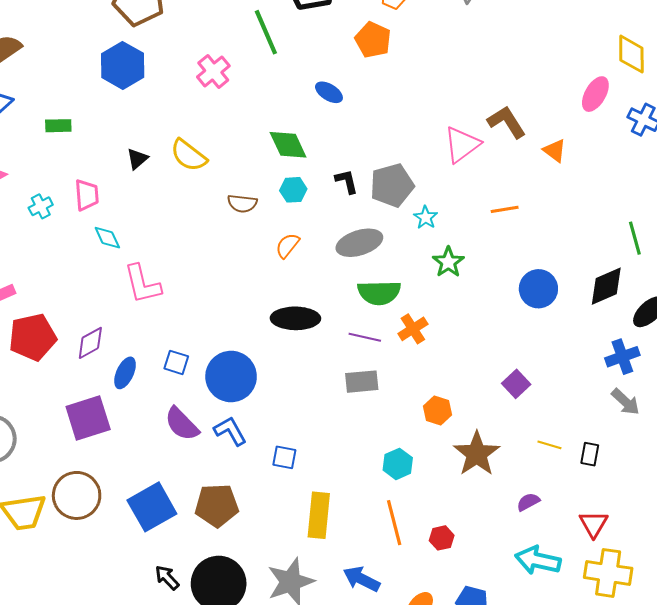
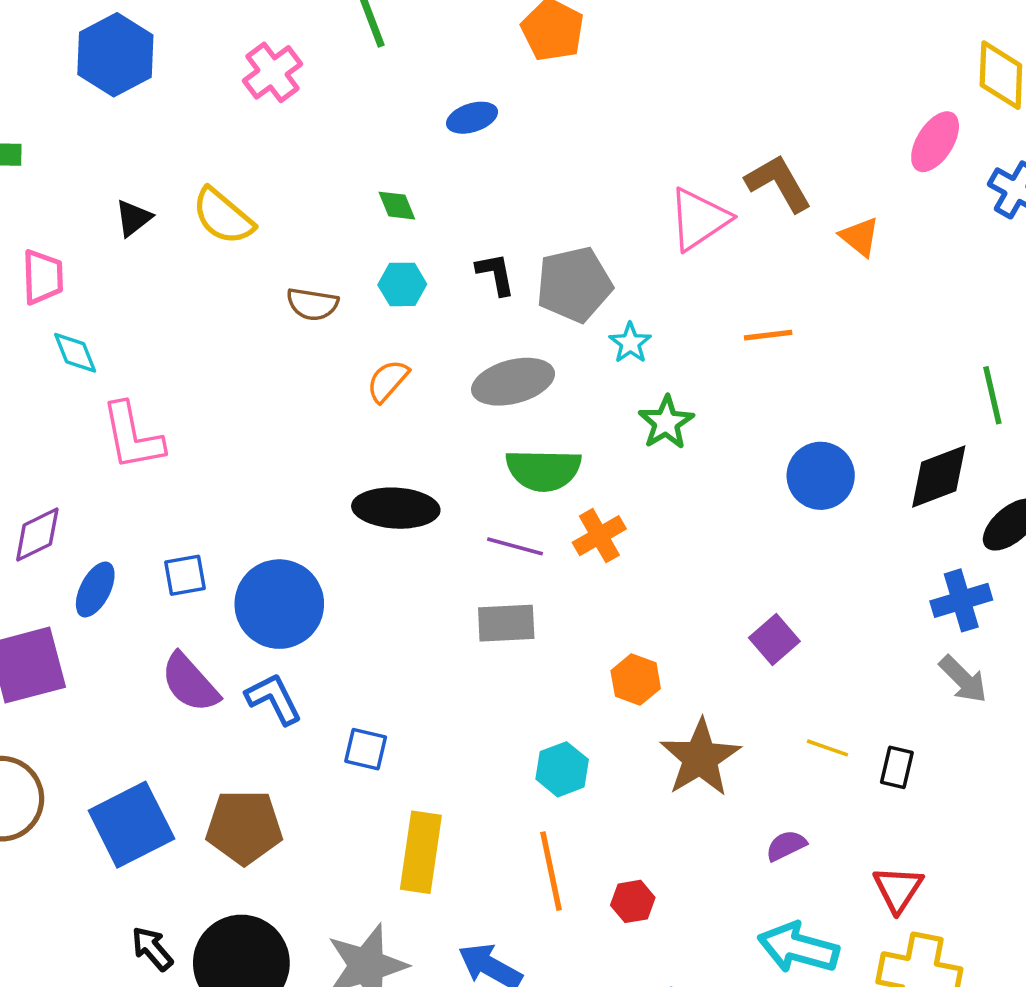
blue ellipse: (329, 92) -> (472, 118), turned -52
green diamond: (288, 145) -> (397, 206), size x0.6
blue square: (176, 362) -> (185, 575), turned -30

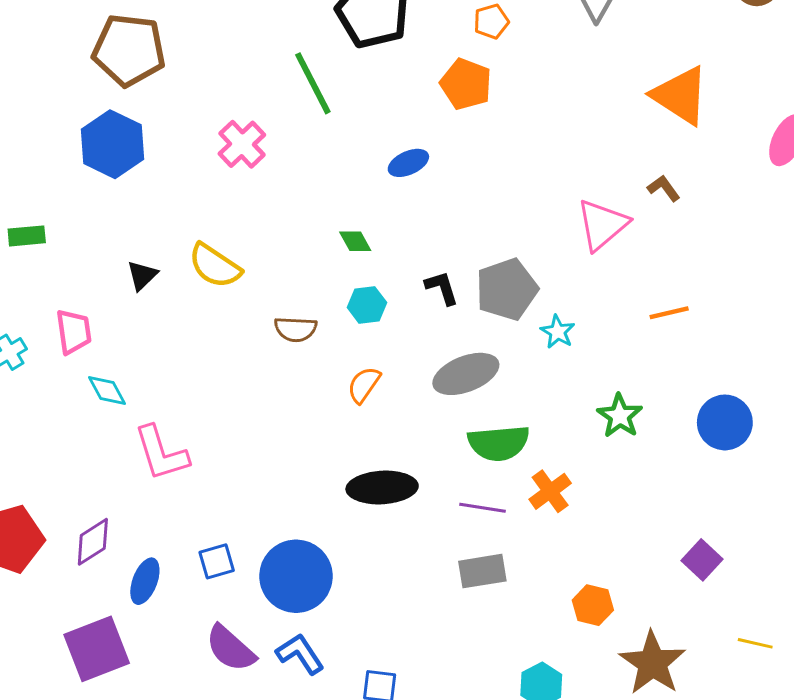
brown L-shape: (778, 183) -> (664, 188), size x0.6
orange triangle: (860, 237) -> (680, 95), moved, size x1.8
green star: (666, 422) -> (620, 416), moved

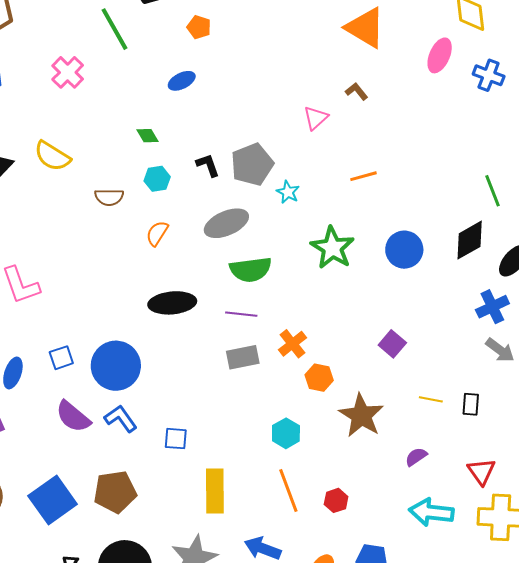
orange pentagon: (466, 84) -> (199, 27), moved, size x0.7
pink triangle: (602, 225) -> (316, 118), size x0.7
green star: (620, 416) -> (332, 248), size x1.4
orange cross: (550, 491) -> (292, 344), moved

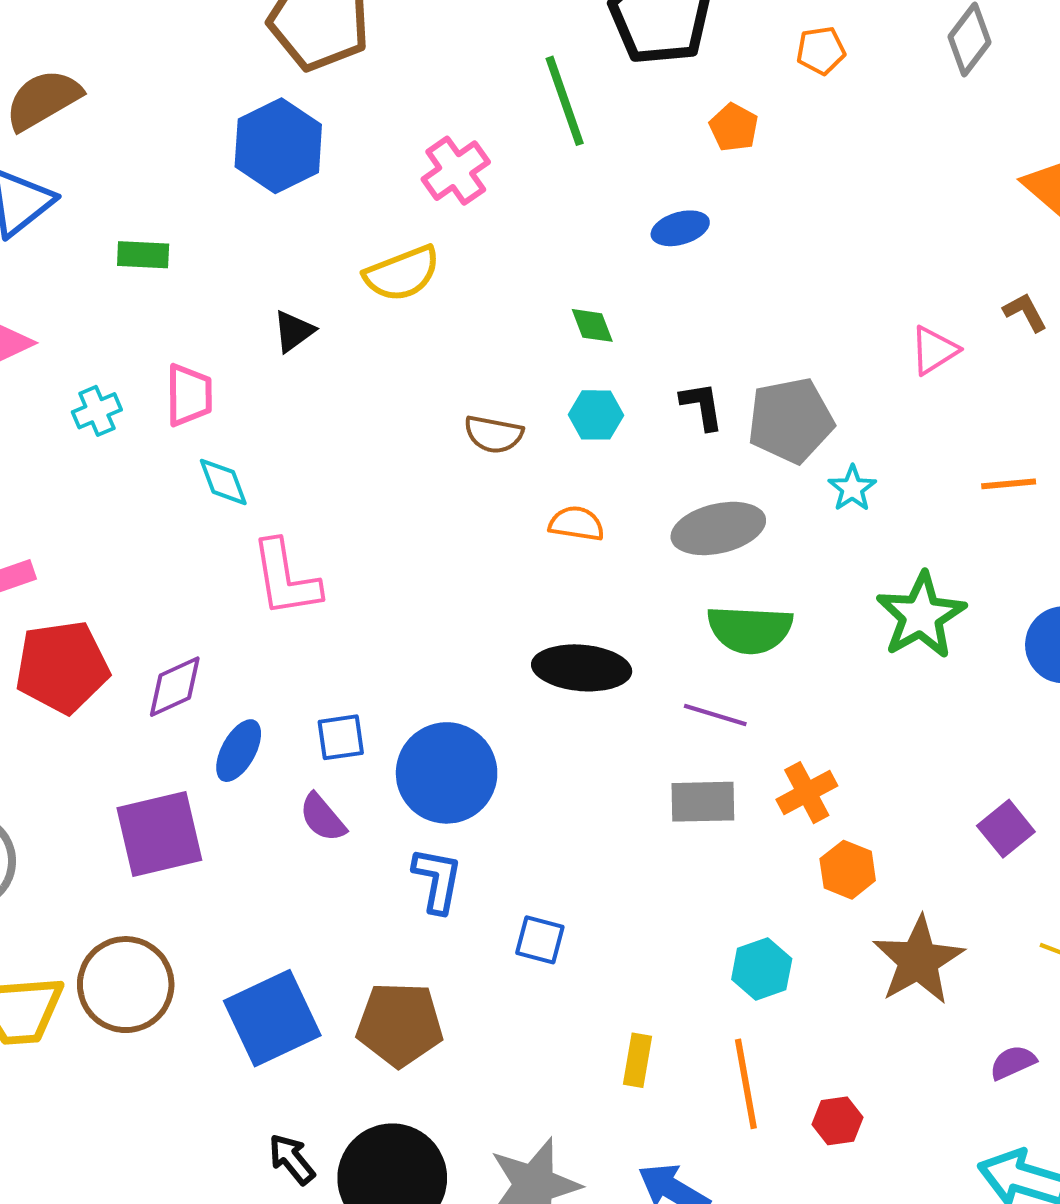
yellow semicircle: (52, 156) -> (402, 274), moved, turned -63
orange semicircle: (157, 233) -> (576, 524), turned 56
purple semicircle: (73, 417) -> (323, 818), moved, size x0.7
blue L-shape: (121, 418) -> (437, 880), turned 36
yellow rectangle: (215, 491) -> (637, 1060), moved, size x0.6

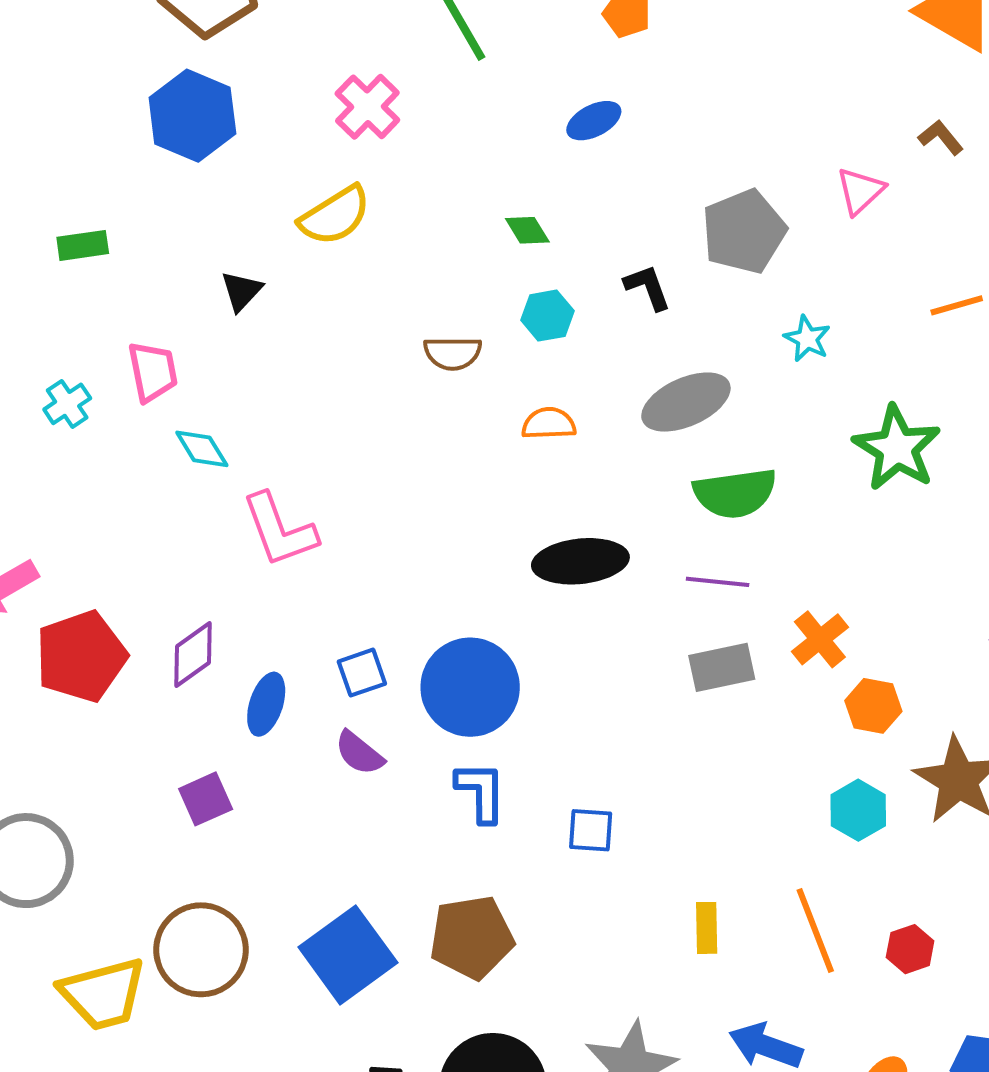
gray pentagon: (791, 420) -> (744, 231), moved
purple square: (159, 834) -> (206, 799), size x0.6
cyan hexagon: (762, 969) -> (858, 810), moved

